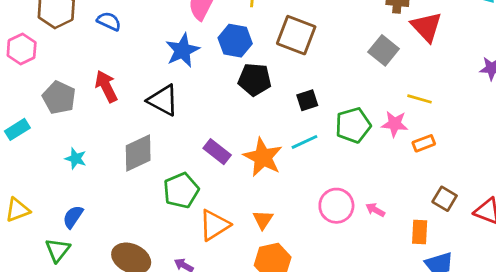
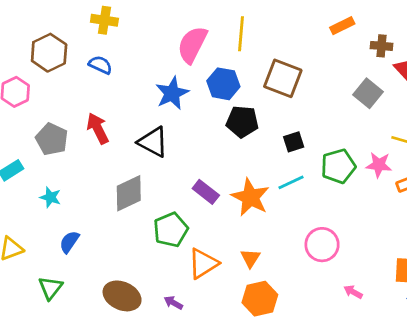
cyan star: (76, 159) -> (50, 197), moved
pink arrow: (375, 210) -> (353, 292), moved
blue semicircle: (73, 217) -> (69, 242), moved

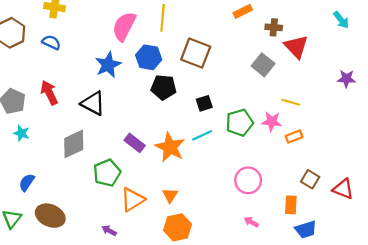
cyan star: (50, 197) -> (21, 133), moved
pink circle: (322, 245) -> (248, 180), moved
brown ellipse: (122, 296) -> (50, 216), moved

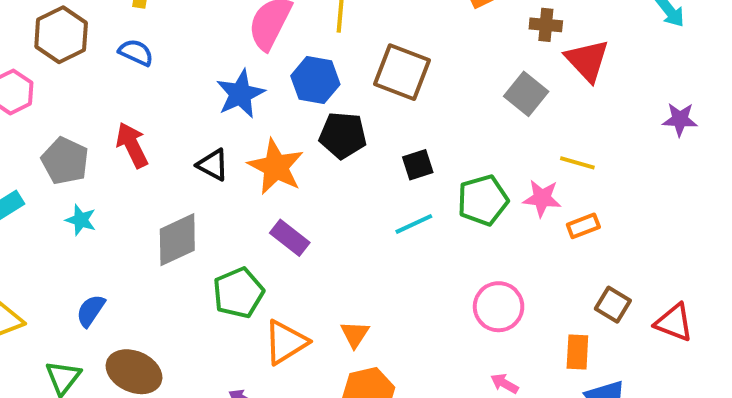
black triangle: (93, 103) -> (213, 165), size x0.7
orange star: (170, 147) -> (276, 167), moved

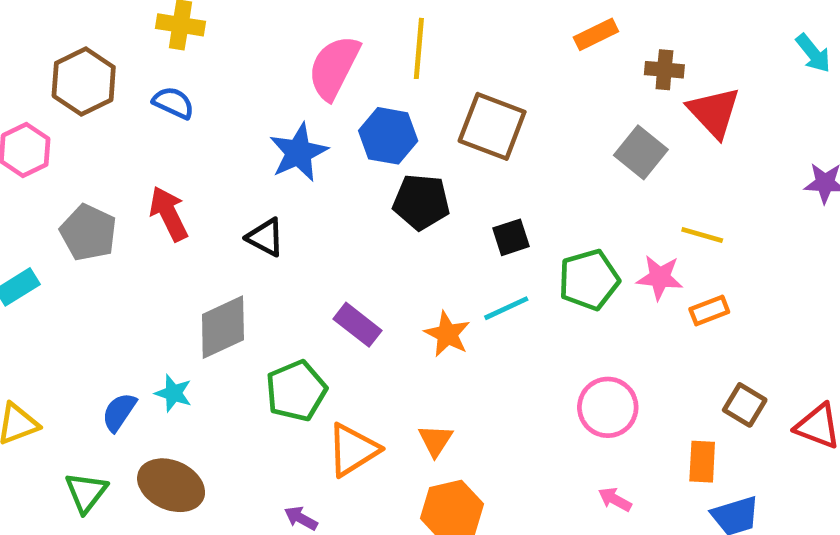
orange star: (276, 167) -> (447, 334), moved, size x0.7
cyan star: (81, 220) -> (173, 393), moved

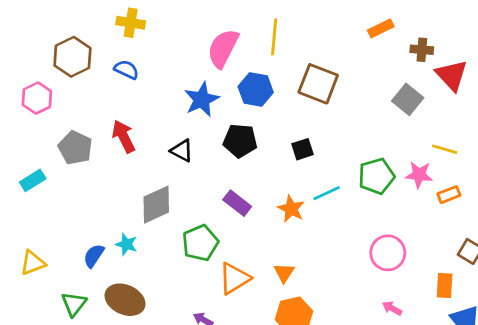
black pentagon: (421, 202) -> (240, 141), moved
black square: (511, 237) -> (303, 149), moved

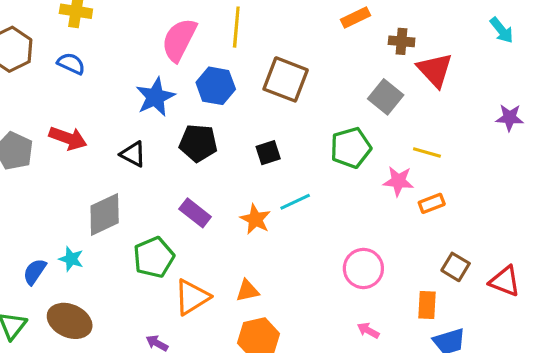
red arrow: (124, 136) -> (68, 138), turned 136
green pentagon: (376, 176) -> (351, 148), moved
orange triangle: (284, 273) -> (247, 291), turned 45

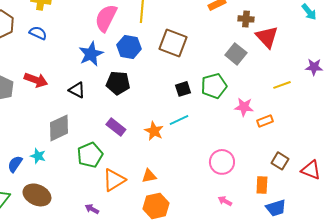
black square: (268, 153) -> (183, 89), moved
yellow line: (427, 153) -> (282, 85), moved, turned -36

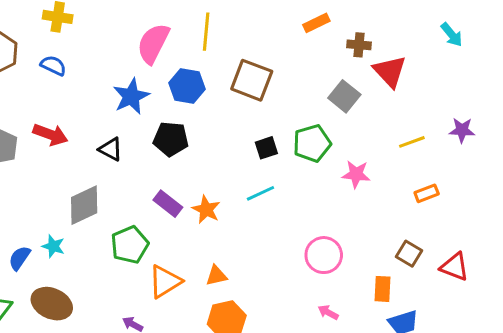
purple star: (314, 67) -> (462, 130), moved
orange rectangle: (265, 121) -> (427, 193), moved
orange star: (154, 131) -> (206, 210), moved

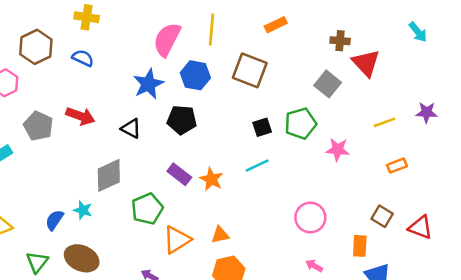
orange rectangle: (316, 23) -> (276, 25), moved

